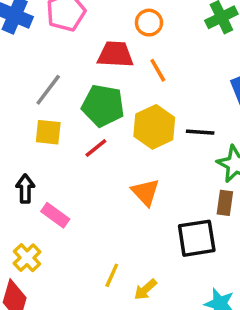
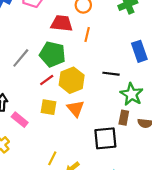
orange line: (158, 70) -> (87, 34), turned 40
gray line: (48, 90) -> (21, 58), moved
yellow hexagon: (154, 127) -> (72, 80), moved
yellow square: (48, 132) -> (49, 107), moved

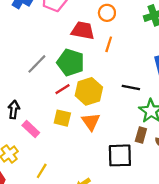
yellow line: (52, 158) -> (42, 171), moved

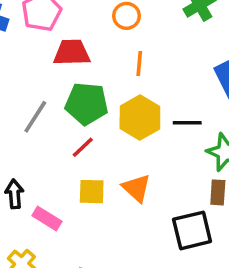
red trapezoid: (83, 31) -> (72, 53), moved
yellow hexagon: (89, 91) -> (140, 118), moved

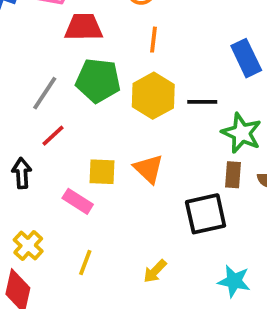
red line: (83, 147) -> (53, 136), moved
pink rectangle: (47, 218) -> (78, 201), moved

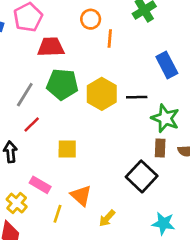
orange line: (153, 40) -> (110, 39), moved
orange triangle: (149, 169) -> (81, 196), moved
pink rectangle: (78, 201) -> (40, 185), moved
black square: (206, 214) -> (142, 176), turned -32

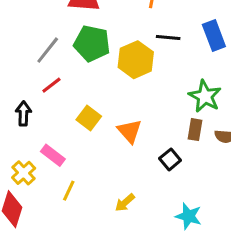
black line: (137, 97) -> (168, 38), moved
yellow square: (67, 149) -> (89, 118), turned 30
black square: (142, 176) -> (170, 159), size x0.6
orange triangle: (81, 196) -> (130, 131), moved

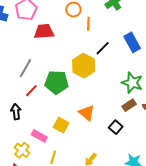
black line: (168, 38) -> (103, 48), turned -42
green pentagon: (92, 43) -> (57, 82), moved
yellow square: (89, 118) -> (61, 125), moved
brown rectangle: (195, 130) -> (129, 105), turned 56

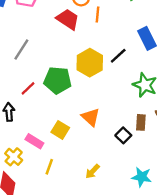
red trapezoid: (44, 31) -> (68, 19), moved, turned 35
black line: (103, 48) -> (118, 56), moved
gray line: (26, 68) -> (21, 49), moved
brown rectangle: (129, 105) -> (141, 122), moved, turned -56

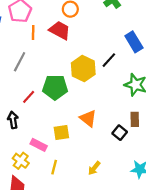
orange line: (98, 14) -> (33, 33), moved
yellow square: (60, 130) -> (61, 133), turned -35

